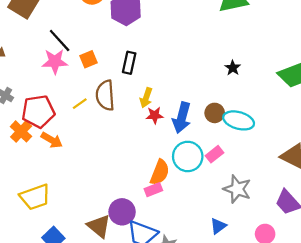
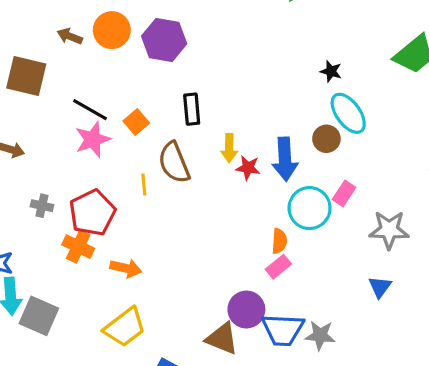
yellow line: (80, 104) -> (144, 184), turned -42
red star: (155, 115) -> (248, 168), turned 30
cyan ellipse: (239, 120) -> (348, 113), moved, turned 56
orange arrow: (52, 140) -> (126, 268), moved
orange semicircle: (160, 172) -> (279, 241), size x0.7

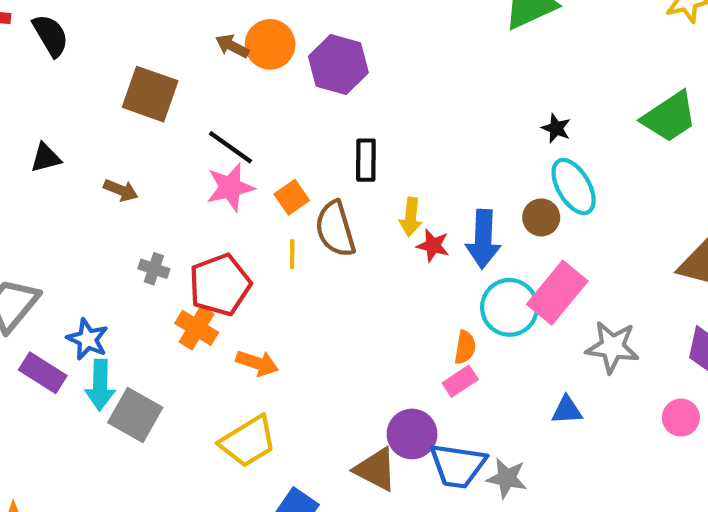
brown arrow: (70, 36) -> (232, 46), moved
orange square: (136, 122) -> (292, 197), moved
pink rectangle: (344, 193) -> (557, 293), size x1.8
blue triangle: (380, 287) -> (567, 410), moved, turned 45

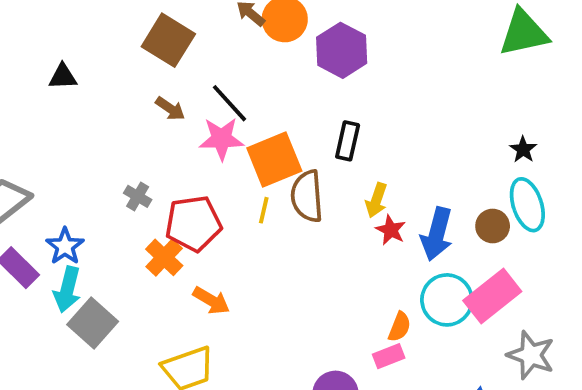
brown arrow: (121, 190) -> (170, 109), moved
orange square: (292, 197) -> (274, 160), size x1.8

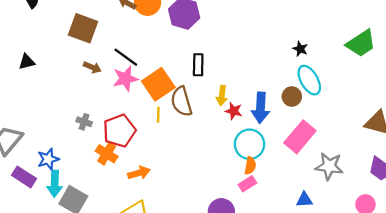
blue star: (65, 246) -> (48, 159), turned 30
cyan circle: (447, 300) -> (249, 144), moved
orange arrow: (211, 301) -> (139, 173), turned -35

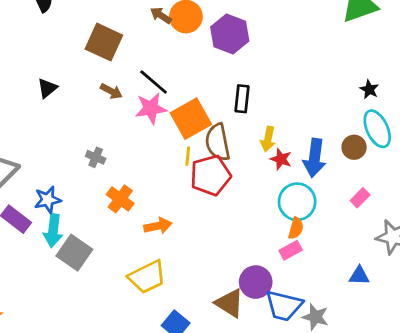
black triangle: (27, 62) -> (47, 88), moved, turned -30
red pentagon: (119, 131) -> (211, 175), moved
pink rectangle: (300, 137) -> (360, 198), size x0.5

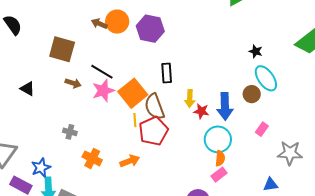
black triangle: (47, 88) -> (27, 89), turned -42
orange arrow: (158, 226) -> (130, 161), moved

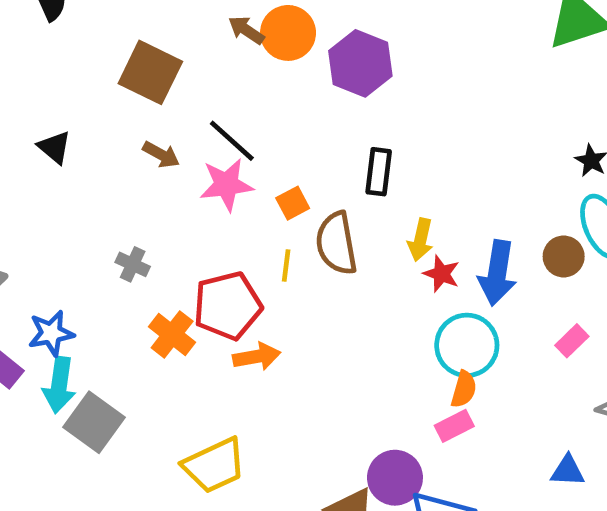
orange square: (133, 93) -> (293, 203), size x0.5
red pentagon: (153, 131) -> (228, 306), moved

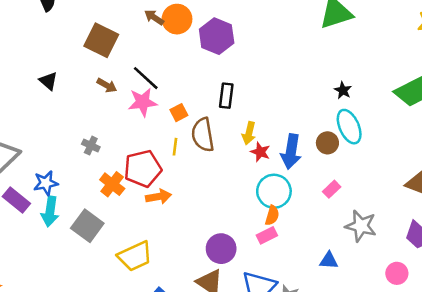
gray square: (94, 422) -> (87, 226), moved
purple circle: (395, 478) -> (221, 249), moved

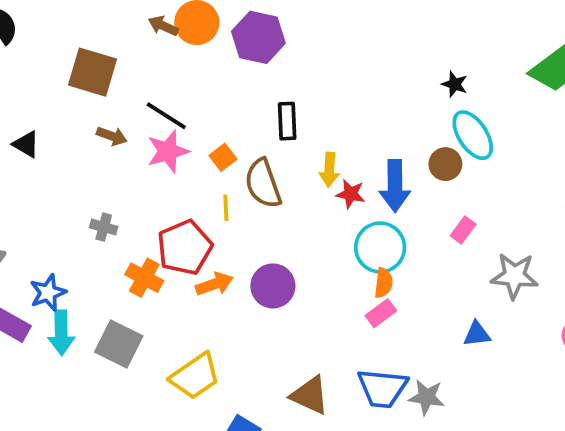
purple circle: (221, 249) -> (273, 286), moved

